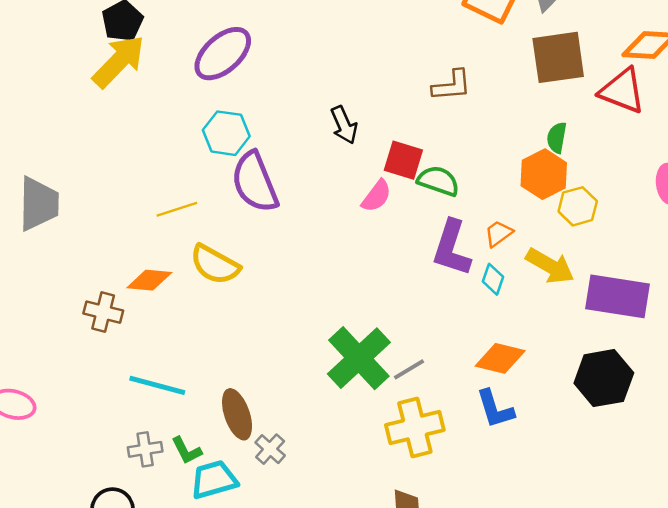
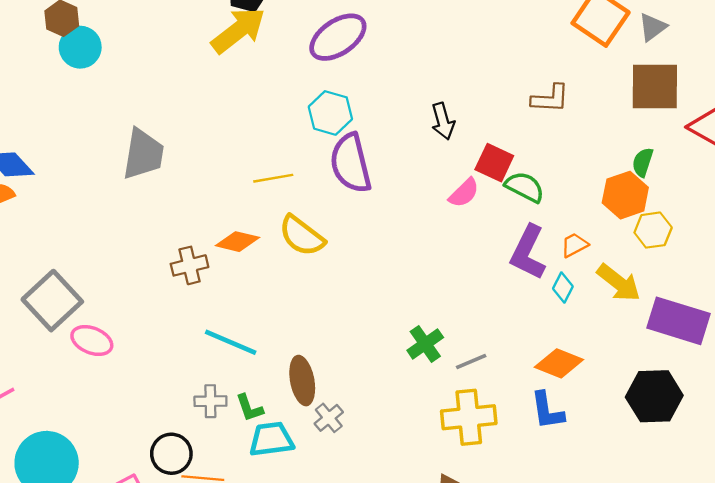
brown cross: (103, 312) -> (190, 265), turned -36
green cross: (359, 358) -> (425, 344), size x0.6

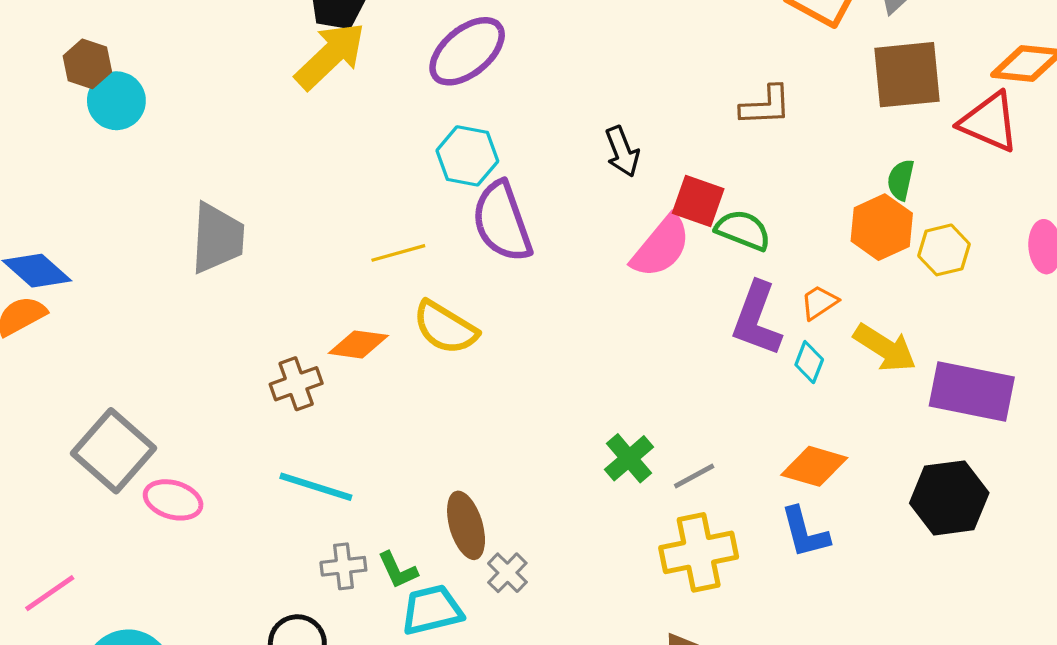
pink semicircle: (464, 193) -> (661, 247), size x1.5
yellow hexagon: (653, 230) -> (944, 250), moved
cyan line: (231, 342) -> (316, 487), moved

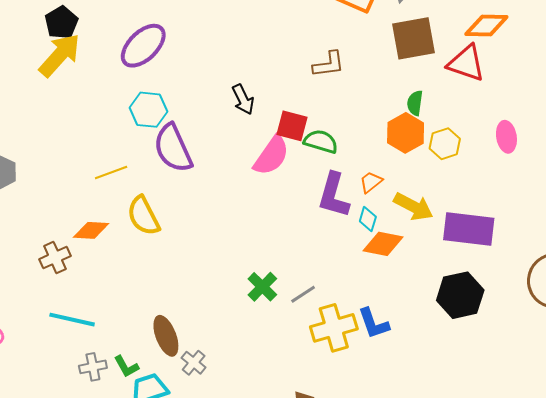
yellow semicircle: (445, 328) -> (143, 216), turned 36
orange diamond: (814, 466) -> (383, 244), moved
yellow cross: (699, 552) -> (334, 328), moved

